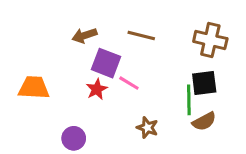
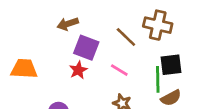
brown line: (141, 35) -> (126, 37), moved, turned 30
brown cross: (210, 40) -> (158, 25), moved
pink line: (129, 83) -> (119, 70), moved

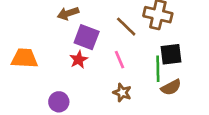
pink line: (119, 70) -> (120, 60), turned 36

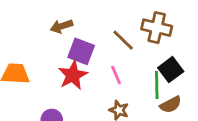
black square: (171, 54) -> (171, 70), turned -30
red star: (79, 60) -> (73, 75), size x1.5

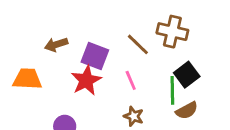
brown arrow: (62, 26) -> (56, 44), moved

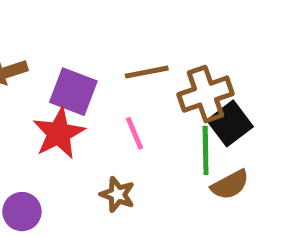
brown cross: (172, 32) -> (206, 94), moved, turned -32
brown line: (138, 44) -> (147, 72), turned -55
brown star: (134, 116) -> (117, 194), moved

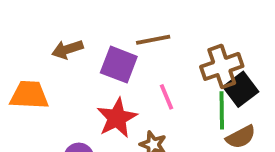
brown line: (147, 72) -> (153, 40), moved
red star: (59, 133) -> (117, 118), moved

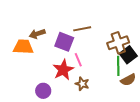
orange trapezoid: (29, 95) -> (23, 47), moved
pink line: (166, 97) -> (78, 60), moved

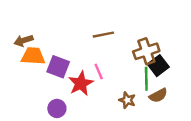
brown arrow: (37, 34) -> (24, 41), moved
purple square: (64, 42) -> (58, 67), moved
brown star: (82, 84) -> (127, 100), moved

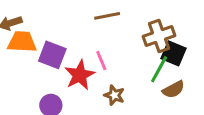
black square: (158, 66) -> (173, 53), turned -30
green line: (146, 79) -> (159, 69), turned 30
brown star: (127, 100) -> (114, 95), moved

